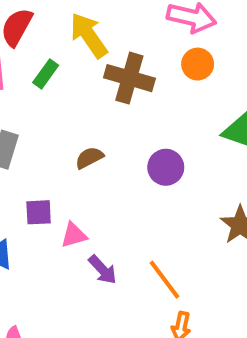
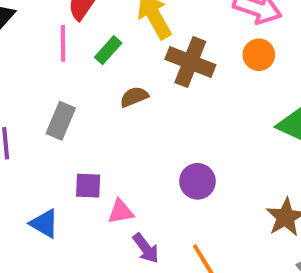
brown semicircle: (89, 158) -> (134, 97), moved
purple circle: (166, 167) -> (197, 181), moved

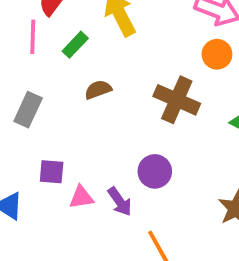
brown cross: (190, 62) -> (177, 100), moved
purple arrow: (146, 248) -> (120, 201), moved

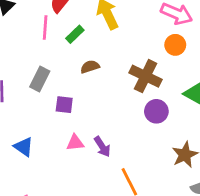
purple circle: (155, 171) -> (156, 111), moved
purple square: (52, 172) -> (64, 105), moved

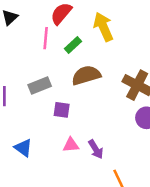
brown semicircle: (90, 67) -> (86, 75), size x1.6
gray rectangle: (40, 79) -> (40, 86), turned 40

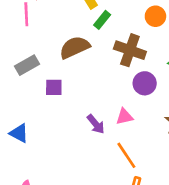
green rectangle: (73, 45) -> (102, 20), moved
pink triangle: (71, 145) -> (124, 117), moved

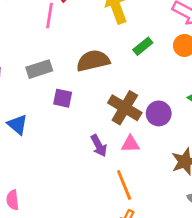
green rectangle: (102, 20) -> (143, 46), moved
brown cross: (130, 50) -> (125, 108), moved
blue triangle: (19, 133) -> (17, 124), moved

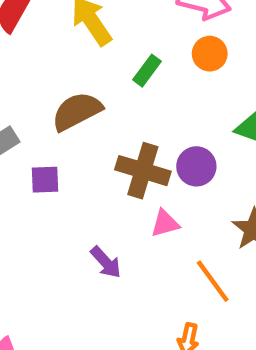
purple arrow: (99, 146) -> (106, 262), moved
orange line: (124, 185) -> (213, 281), moved

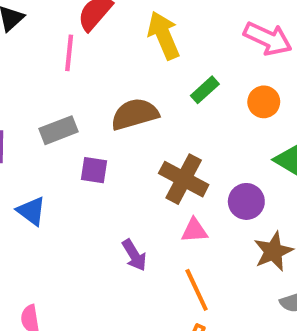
orange circle: (210, 54) -> (264, 102), moved
purple circle: (196, 166) -> (246, 201), moved
orange line: (213, 281) -> (197, 290), moved

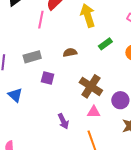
brown semicircle: (135, 114) -> (70, 53), size x0.6

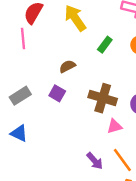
gray rectangle: (32, 57) -> (20, 96), moved
purple square: (48, 78) -> (57, 93), moved, turned 32
purple arrow: (63, 121) -> (95, 161), moved

